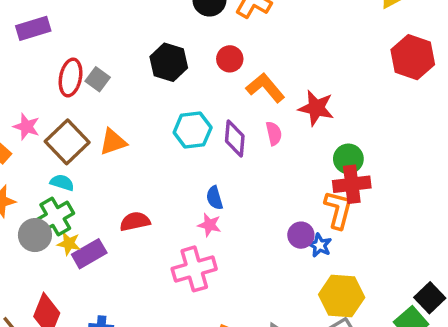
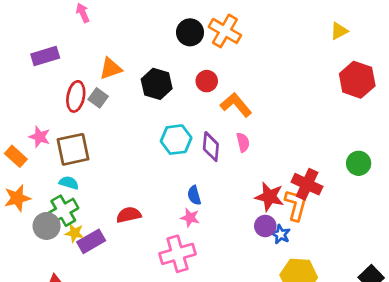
red star: (316, 108) -> (269, 197), moved
brown square: (67, 142) -> (73, 149), turned 32
orange triangle: (113, 142) -> (111, 69), moved
green circle: (348, 159) -> (359, 163), moved
red cross: (352, 184) -> (307, 184), turned 32

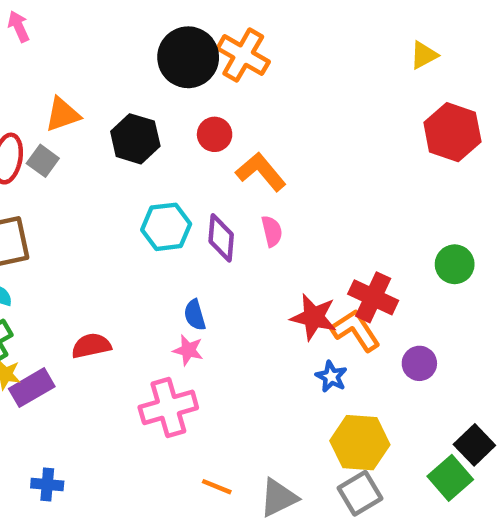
black circle: (190, 32) -> (188, 57), size x1.4
orange L-shape: (296, 205) -> (356, 330), turned -48
purple circle: (265, 226) -> (419, 363), moved

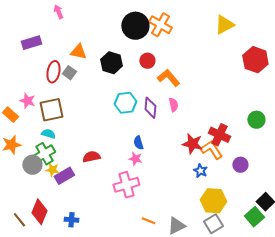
yellow triangle: (424, 55) -> (224, 25), moved, size x1.5
orange triangle: (63, 115) -> (78, 52), turned 30

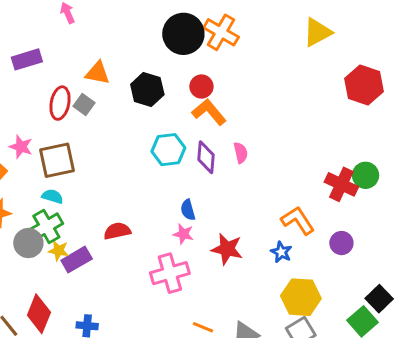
orange L-shape: (168, 78) -> (209, 112), moved
red cross: (219, 135) -> (341, 184), moved
red star: (192, 144) -> (227, 249), moved

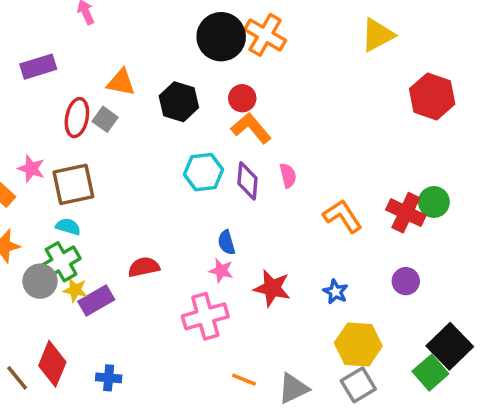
orange L-shape: (298, 220) -> (342, 216), moved
black square: (379, 299) -> (450, 346), size x1.4

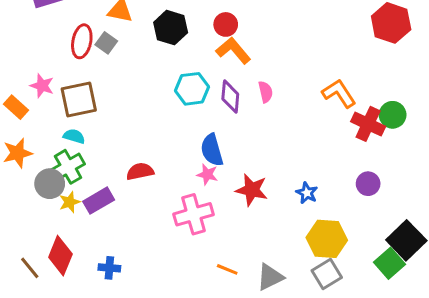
orange L-shape: (342, 216) -> (339, 93), moved
blue semicircle: (226, 242) -> (212, 150), size x1.5
yellow star: (75, 290) -> (70, 202), moved, turned -30

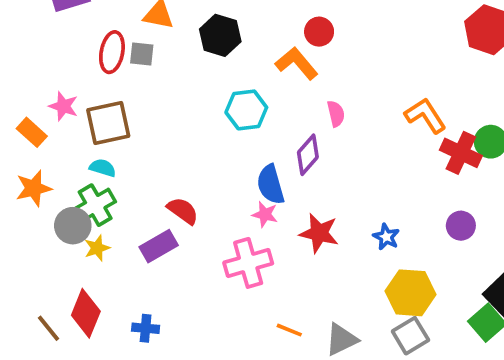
red circle: (226, 24) -> (319, 32), moved
gray square: (106, 43) -> (142, 54), turned -30
purple diamond: (230, 96) -> (308, 155), moved, turned 36
red semicircle: (140, 171) -> (183, 211), turned 48
purple rectangle: (99, 201) -> (159, 246), moved

